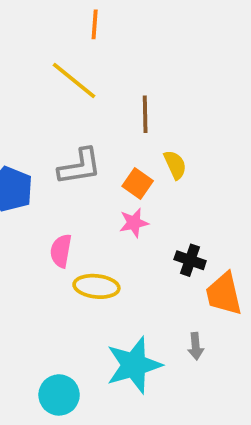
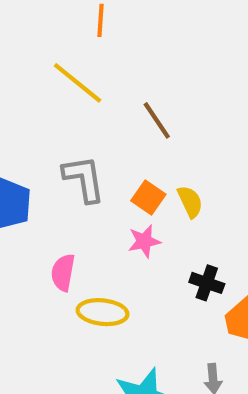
brown line: (145, 114) -> (157, 120), turned -33
yellow semicircle: (175, 165) -> (190, 202), moved
gray L-shape: (80, 167) -> (84, 179), turned -90

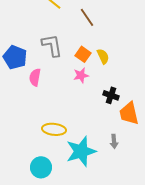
pink semicircle: (63, 273) -> (35, 77), moved
yellow ellipse: (103, 312) -> (54, 129), moved

